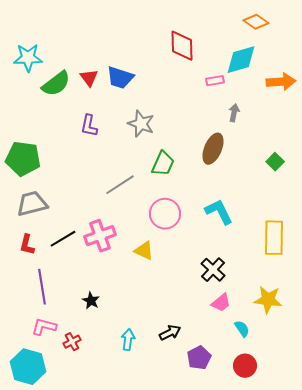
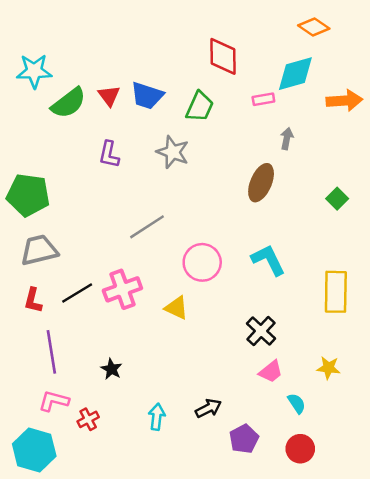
green trapezoid: (163, 164) -> (200, 107), moved
yellow star: (268, 300) -> (328, 368), size x0.7

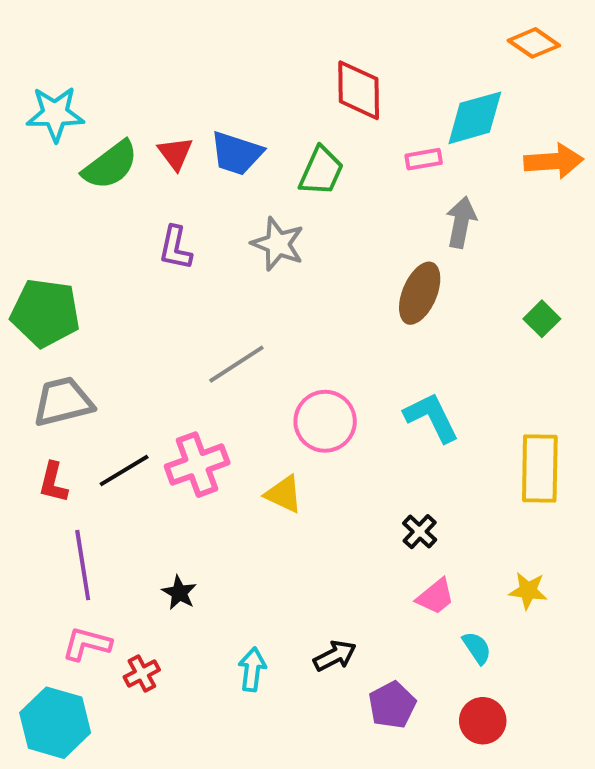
orange diamond: (314, 27) -> (534, 43), moved
gray arrow: (287, 139) -> (461, 222), size x1.4
black cross: (261, 331) -> (420, 532), size x0.7

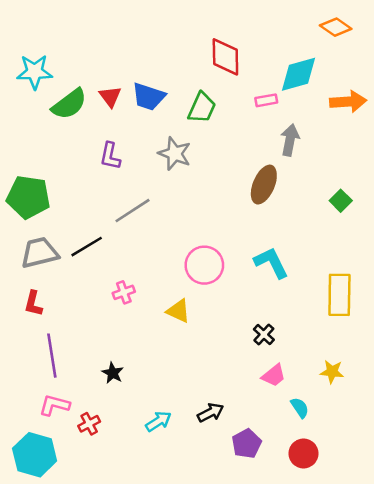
gray line: (236, 364) -> (132, 211), moved
pink cross: (197, 465) -> (124, 292), size x0.6
black line: (124, 471) -> (87, 247), moved
cyan arrow: (252, 670) -> (158, 421), turned 50

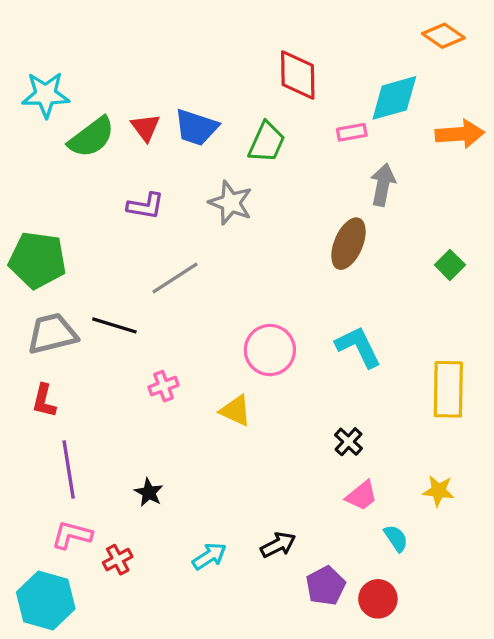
purple L-shape: (110, 156) -> (146, 206), turned -92
black line: (87, 247) -> (114, 325), turned 48
red circle: (303, 453) -> (378, 599), moved

